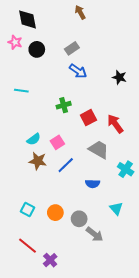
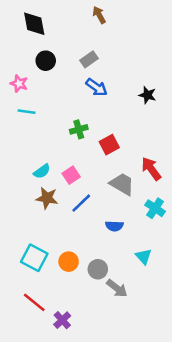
pink star: (15, 42) -> (19, 84), moved
red arrow: (115, 124) -> (151, 169), moved
cyan square: (27, 209) -> (34, 258), size x1.5

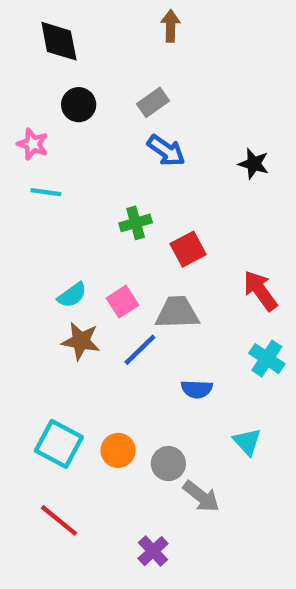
brown arrow: (99, 15) -> (171, 26), turned 30
gray trapezoid: (122, 184) -> (177, 313), moved, turned -32
purple cross: (62, 320) -> (153, 551), moved

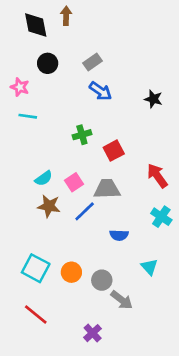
brown arrow: (171, 26) -> (66, 16), moved

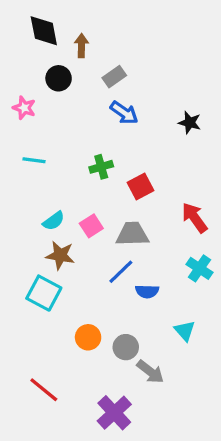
brown arrow: (66, 16) -> (81, 46), moved
cyan line: (28, 116) -> (34, 160), moved
blue line: (85, 211) -> (121, 272), moved
cyan square: (36, 268) -> (44, 293), moved
purple cross: (93, 333) -> (114, 413), size x1.5

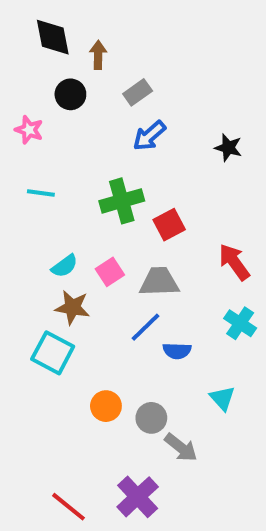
blue arrow: (124, 113) -> (149, 136), turned 104
green cross: (101, 167) -> (122, 201), size x1.5
red line: (44, 390) -> (68, 507), moved

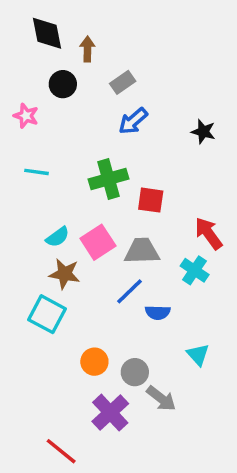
red square: (169, 225) -> (151, 200), turned 36
pink square: (110, 272) -> (98, 242), size x1.4
cyan cross: (240, 323) -> (195, 270), moved
purple cross: (138, 497) -> (110, 413), moved

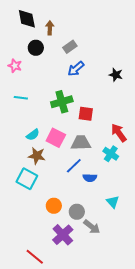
pink square: (98, 242) -> (56, 138), turned -30

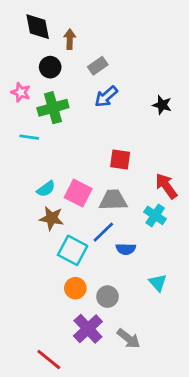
green cross: (62, 102) -> (53, 108), moved
cyan square: (27, 179) -> (73, 250), moved
gray arrow: (92, 227) -> (128, 339), moved

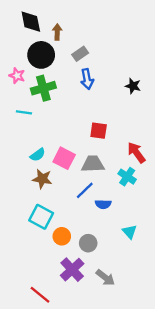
black circle: (50, 67) -> (41, 55), size x1.5
blue arrow: (106, 97) -> (87, 79), turned -60
cyan square: (73, 250) -> (41, 217), moved

